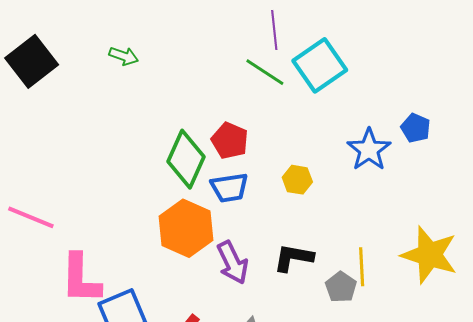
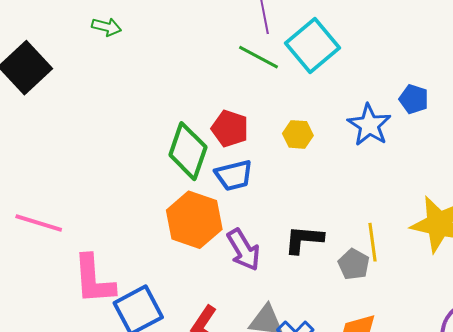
green arrow: (124, 56) -> (107, 27), moved
yellow hexagon: (297, 180) -> (298, 134), moved

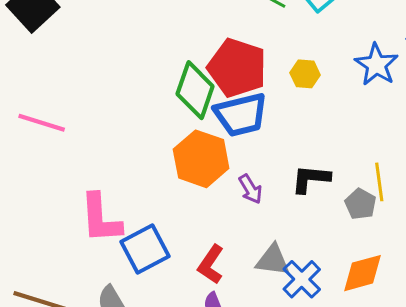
red pentagon: (230, 129) -> (237, 68), size x1.6
blue trapezoid: (234, 175) -> (241, 115), size x1.4
pink line: (39, 223) -> (42, 123), moved
purple arrow: (244, 250) -> (250, 189), size x0.7

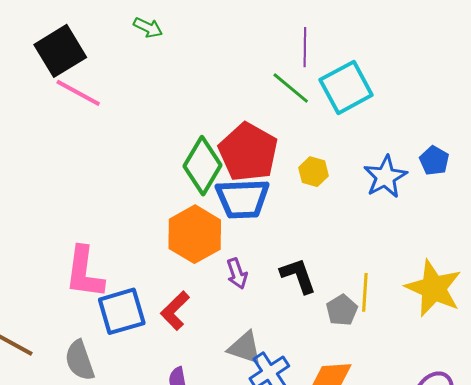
pink line: (42, 123) -> (78, 93), moved
black L-shape: (311, 179) -> (298, 276), turned 54
red L-shape: (211, 264) -> (175, 311), moved

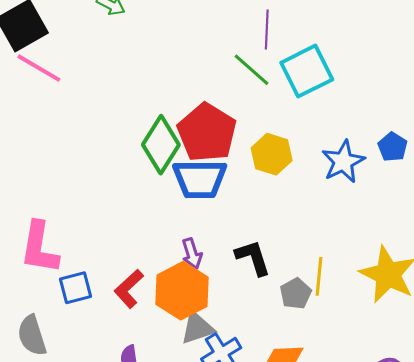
yellow hexagon: (314, 172) -> (272, 154), size x1.4
orange hexagon: (195, 234) -> (182, 291), moved
blue square: (122, 311) -> (75, 288), size x0.7
gray triangle: (245, 348) -> (197, 328), turned -39

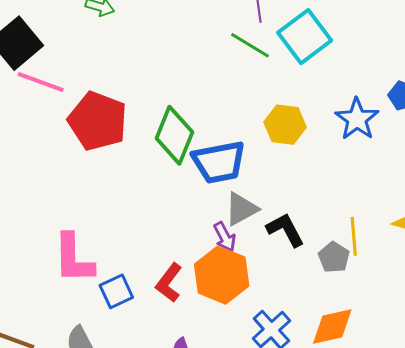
red pentagon: (207, 133) -> (98, 121), moved
gray triangle: (197, 328) -> (241, 209), moved

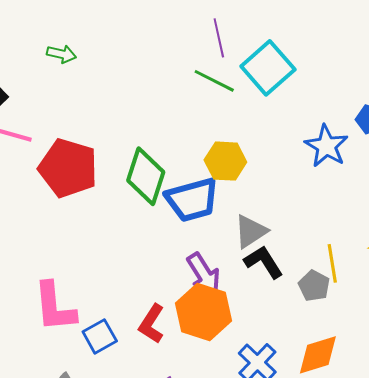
yellow hexagon: (285, 125) -> (225, 161), moved
gray triangle: (241, 209) -> (251, 231), moved
purple arrow: (225, 237) -> (204, 274), size x1.4

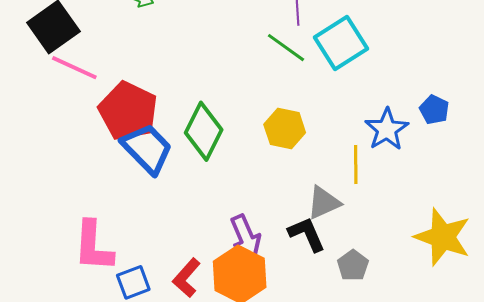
blue trapezoid: (192, 200) -> (147, 149), moved, turned -128
gray triangle: (251, 231) -> (324, 203), moved
yellow line: (332, 263) -> (356, 165), moved

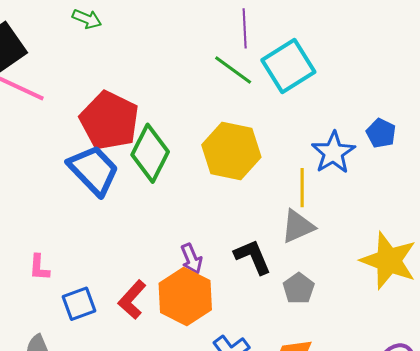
red pentagon: (128, 111) -> (109, 121), moved
yellow hexagon: (285, 129) -> (231, 151), size x1.4
gray triangle: (324, 203) -> (298, 226), moved
purple arrow: (246, 236) -> (192, 259), size x0.7
pink L-shape: (93, 246) -> (39, 267), size x0.5

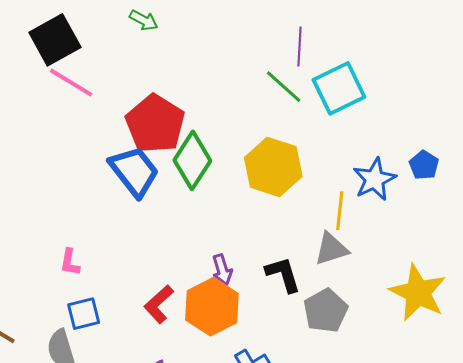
gray pentagon: (299, 288) -> (325, 311), size x1.4
blue square: (79, 304) -> (84, 314), moved

